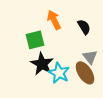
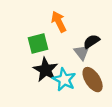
black semicircle: (84, 27) -> (91, 41), moved, turned -91
gray triangle: (90, 57) -> (82, 52), moved

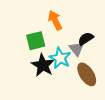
cyan star: (64, 80) -> (60, 58), moved

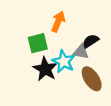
orange arrow: (55, 20) -> (58, 22), turned 48
gray triangle: (77, 49) -> (81, 52), turned -42

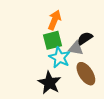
green square: (38, 43) -> (53, 40), moved
black star: (45, 69) -> (49, 83), moved

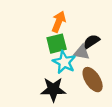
black star: (49, 83) -> (53, 89), turned -30

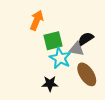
orange arrow: (59, 22) -> (37, 20), moved
black star: (53, 89) -> (50, 84), size x0.7

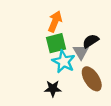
orange arrow: (37, 20) -> (55, 22), moved
gray triangle: (77, 49) -> (81, 52), turned 49

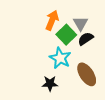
green square: (56, 43) -> (66, 35), moved, turned -30
gray triangle: (81, 52) -> (81, 23), moved

